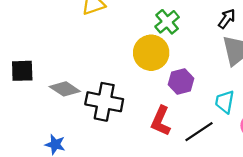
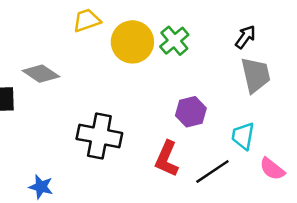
yellow circle: (151, 53) -> (132, 42), moved
gray diamond: (65, 89) -> (41, 74), moved

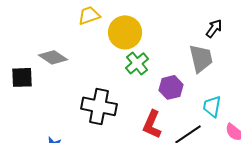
green cross: (174, 41) -> (137, 63), moved
gray trapezoid: (256, 75) -> (201, 58), moved

